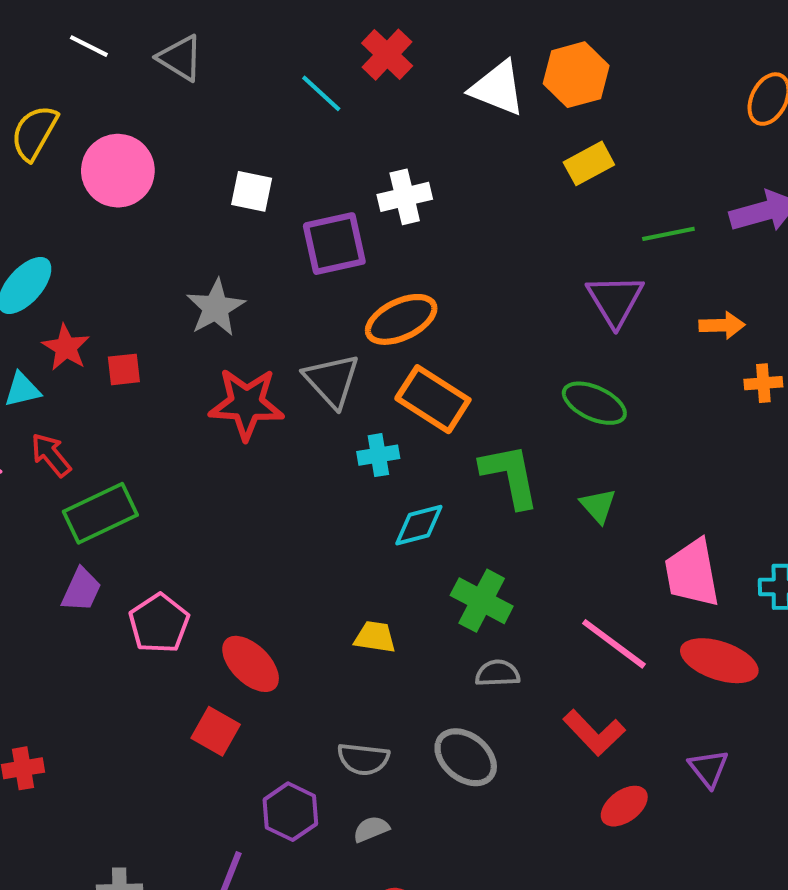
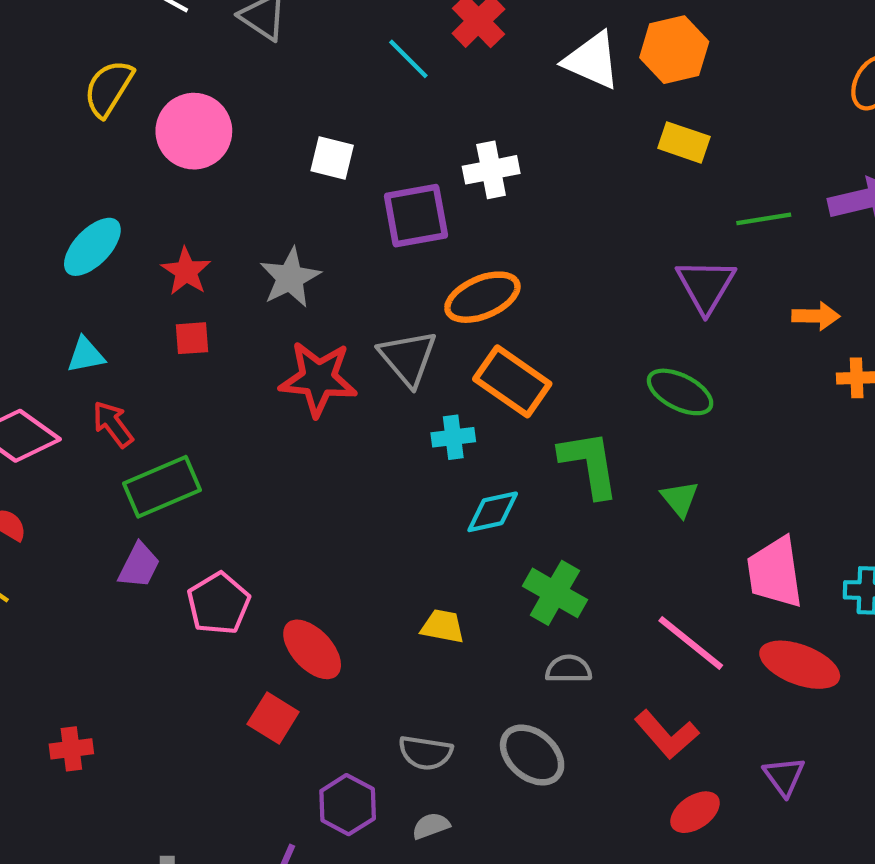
yellow rectangle: (589, 163) -> (684, 142), turned 45
red star: (66, 347) -> (186, 271), moved

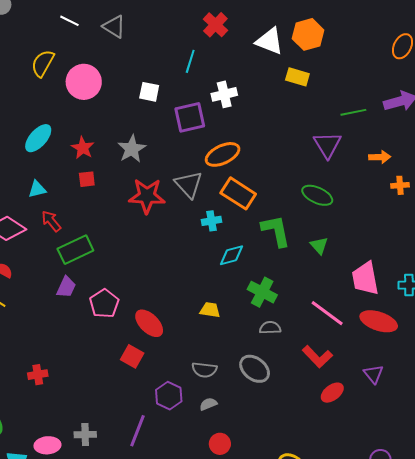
cyan line: (408, 59) -> (190, 61), moved, turned 65
yellow rectangle: (684, 142) -> (297, 77), moved

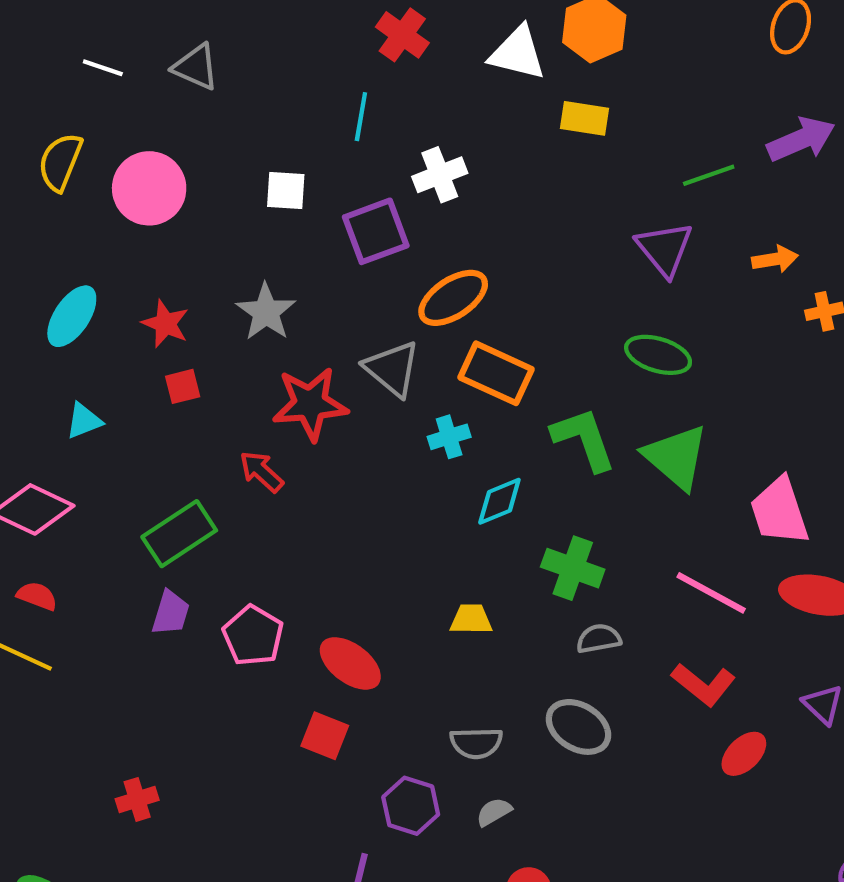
red arrow: (51, 221) -> (261, 472), moved
green triangle: (319, 246) -> (676, 457), size x1.8

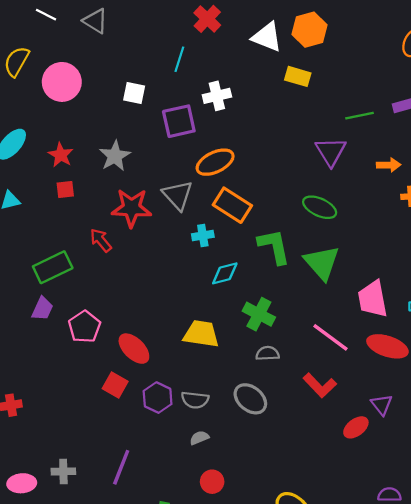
yellow trapezoid: (471, 619) -> (201, 334), size x1.6
red ellipse: (744, 754) -> (356, 427), moved
purple hexagon: (411, 806) -> (158, 398), moved

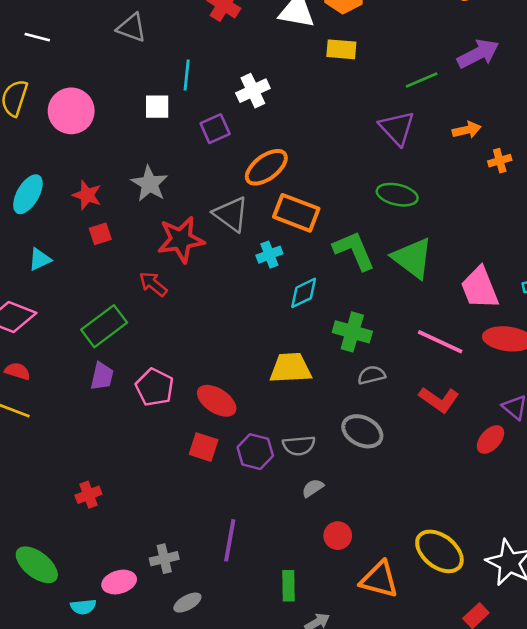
gray triangle: (95, 21) -> (132, 28), moved
cyan line: (179, 59) -> (187, 75), moved
purple square: (179, 121) -> (215, 129), size x0.7

